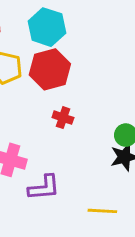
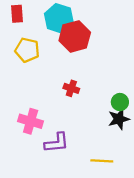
red hexagon: (50, 69) -> (75, 36), moved

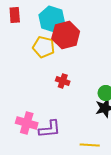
yellow pentagon: (27, 50) -> (44, 47), moved
pink cross: (31, 121) -> (27, 123), moved

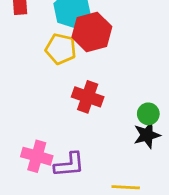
red cross: (63, 81) -> (88, 97), size x1.5

